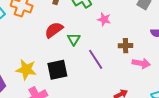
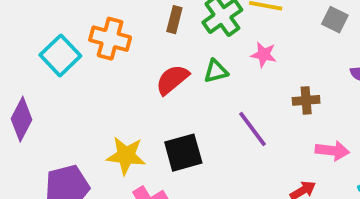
green triangle: (74, 39) -> (216, 71), moved, turned 48
pink arrow: (141, 63) -> (332, 151), moved

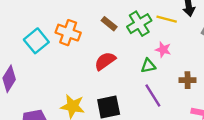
brown rectangle: (174, 20) -> (109, 24), turned -70
green triangle: (216, 71) -> (148, 66), moved

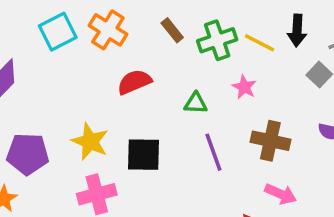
red semicircle: (105, 61) -> (134, 82), moved
green triangle: (148, 66) -> (196, 103), moved
brown cross: (188, 80) -> (270, 141), size x1.5

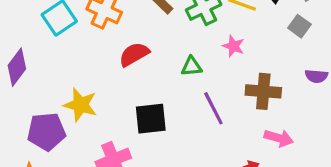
yellow star: (90, 142) -> (80, 105), moved

